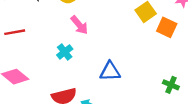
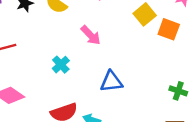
pink arrow: (79, 25) -> (91, 35), moved

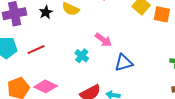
pink arrow: (91, 35) -> (103, 40), moved

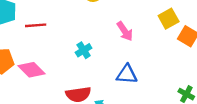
pink arrow: (103, 40) -> (125, 31), moved

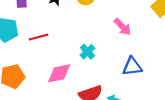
pink diamond: (32, 70) -> (59, 73), moved, turned -45

